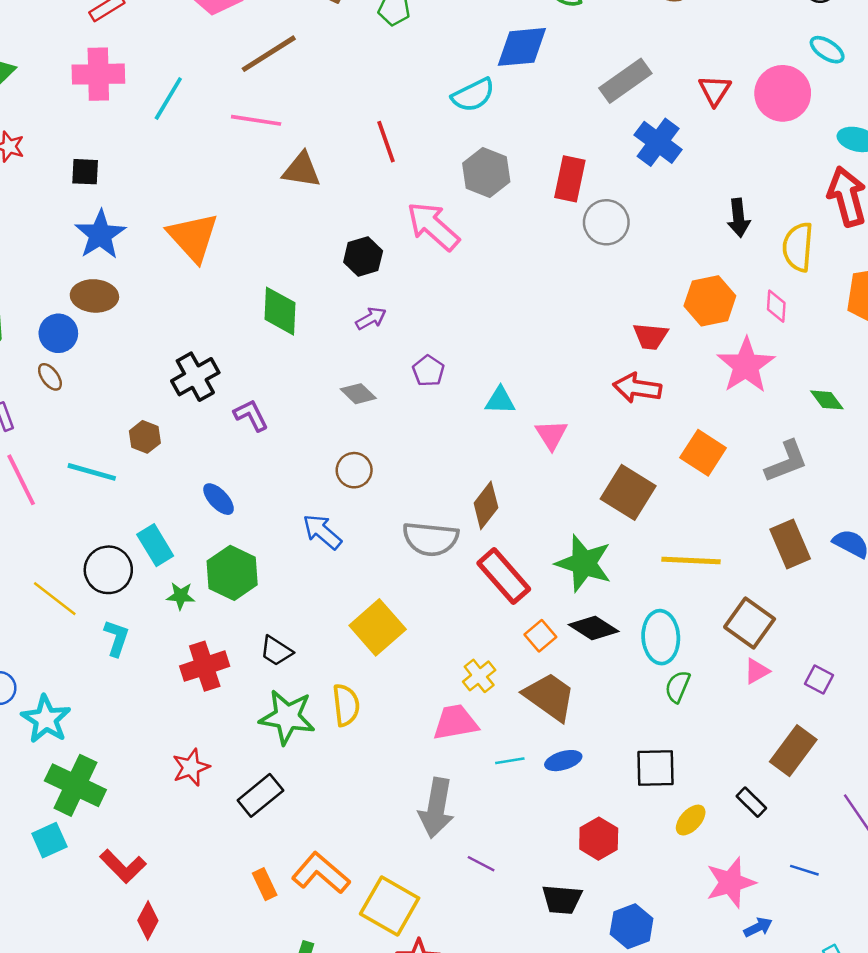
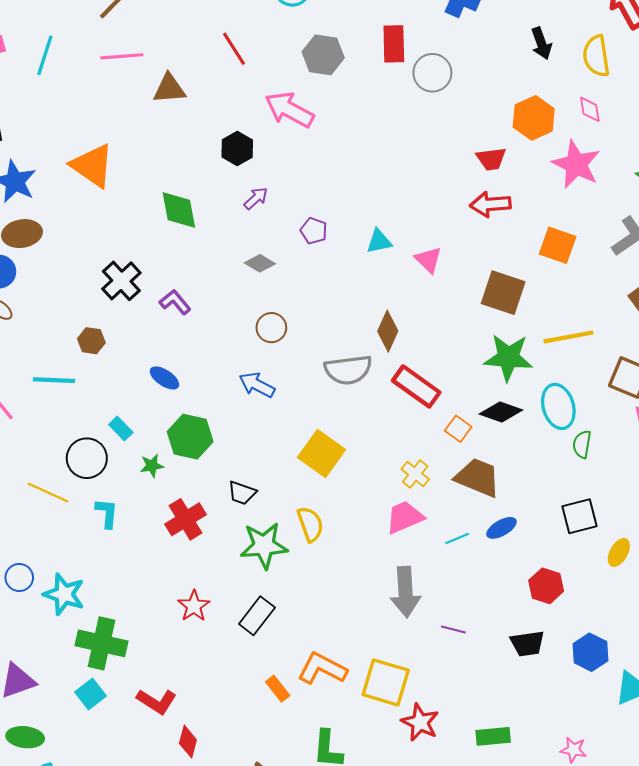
cyan rectangle: (155, 545) -> (121, 429), size x0.7
green star: (584, 563) -> (508, 358), moved

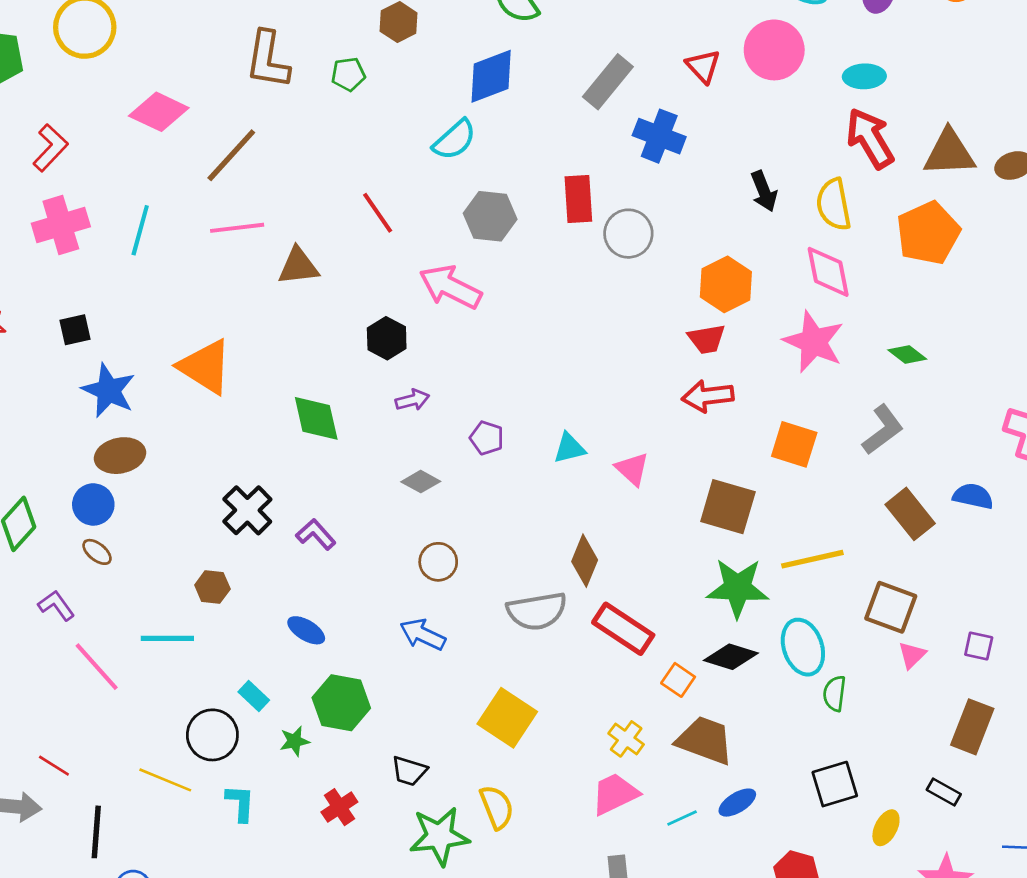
pink diamond: (590, 109) -> (828, 272), size x1.6
orange hexagon: (534, 118) -> (726, 284), moved
purple arrow: (256, 198) -> (412, 400), turned 30
red cross: (185, 519) -> (339, 807), size x0.7

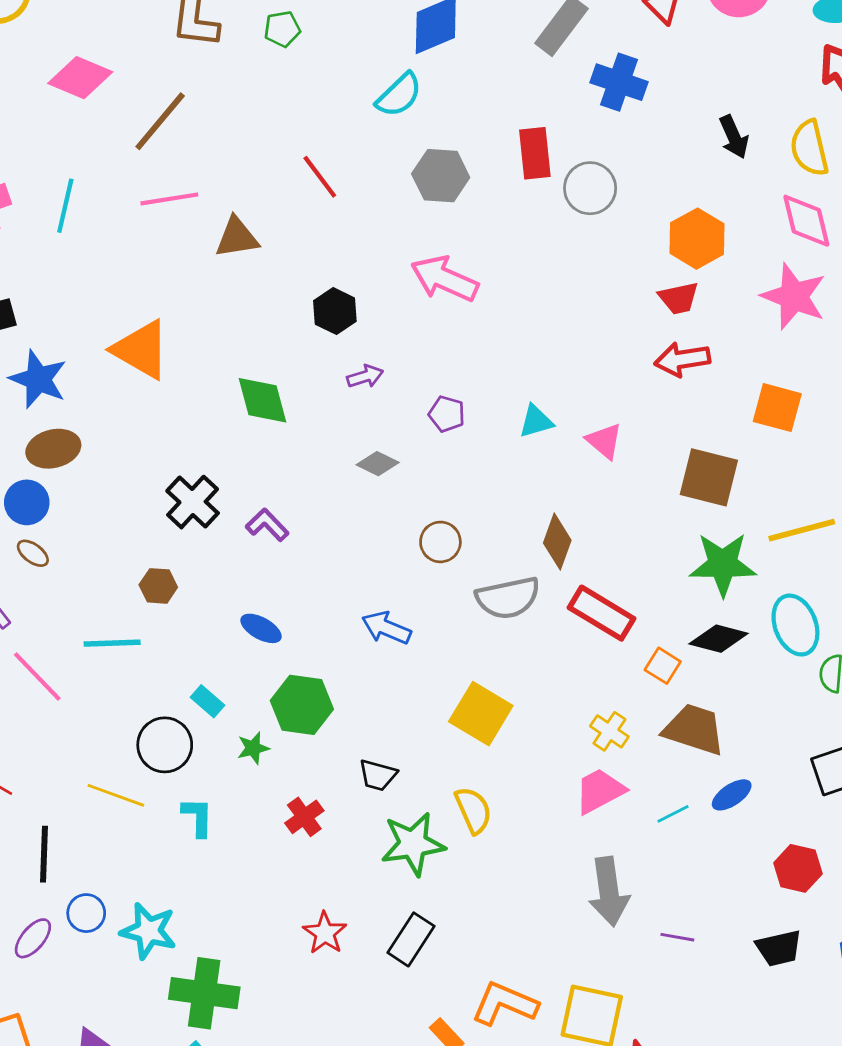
pink arrow: (450, 287) -> (445, 279), moved
brown circle: (438, 562) -> (440, 542), moved

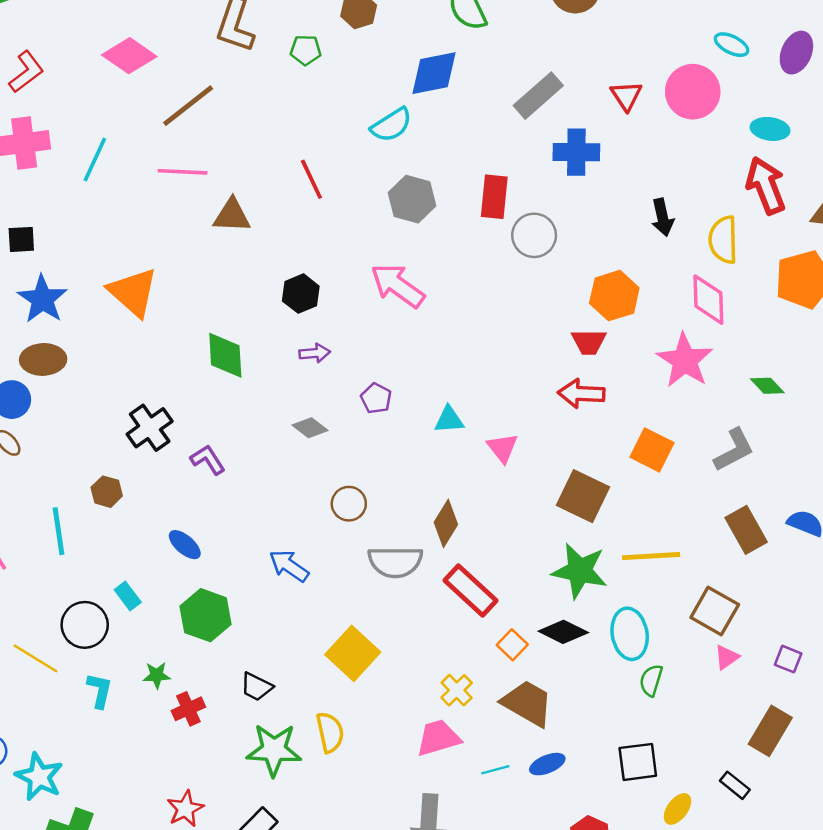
blue cross: (619, 82) -> (576, 152), turned -30
cyan line: (112, 643) -> (58, 531), turned 72
green star: (253, 748) -> (157, 675), moved

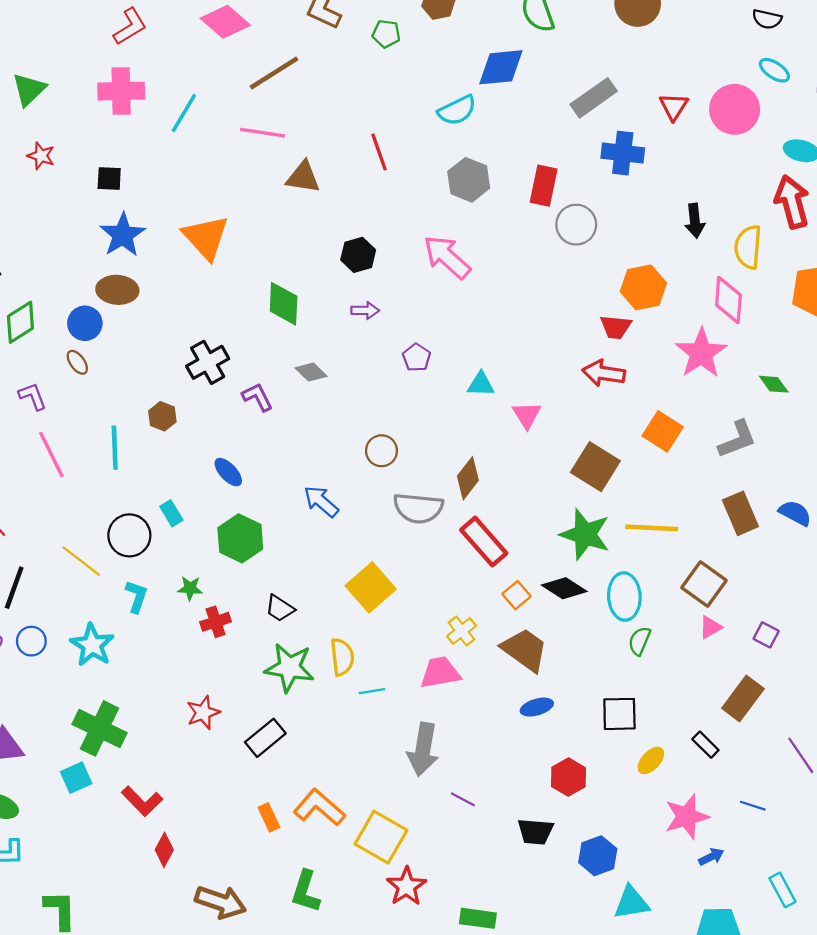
gray diamond: (310, 428) -> (311, 372), moved
cyan line: (495, 770) -> (372, 691), moved
cyan star: (39, 777) -> (92, 645), moved

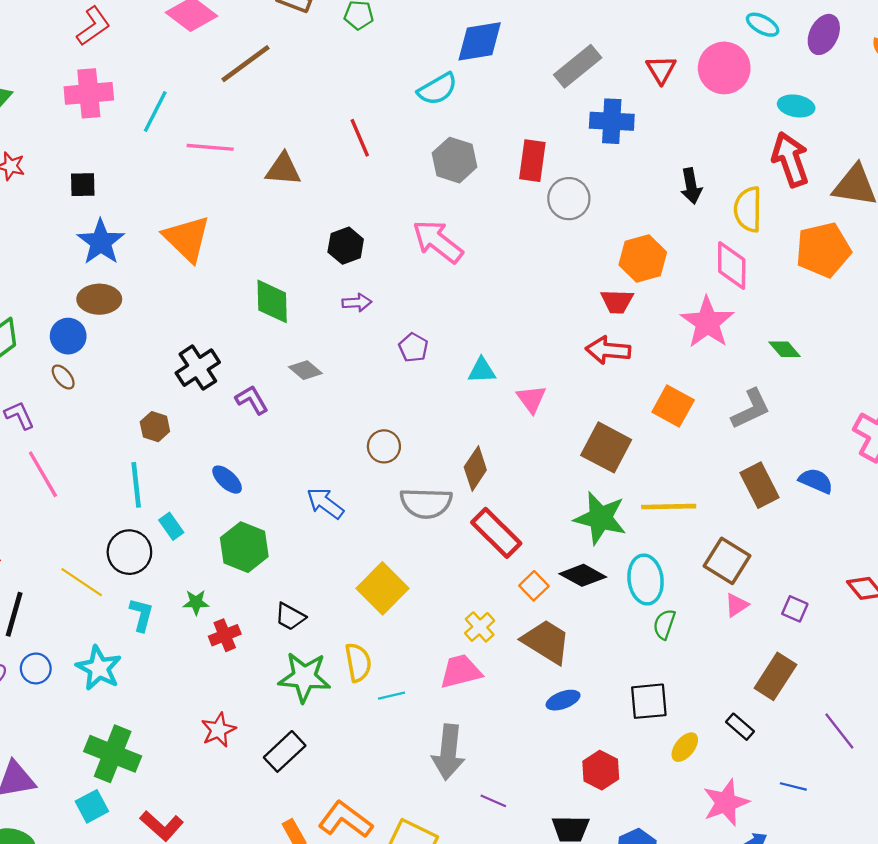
pink line: (262, 133) -> (210, 147), moved
cyan line: (115, 448) -> (136, 485), moved

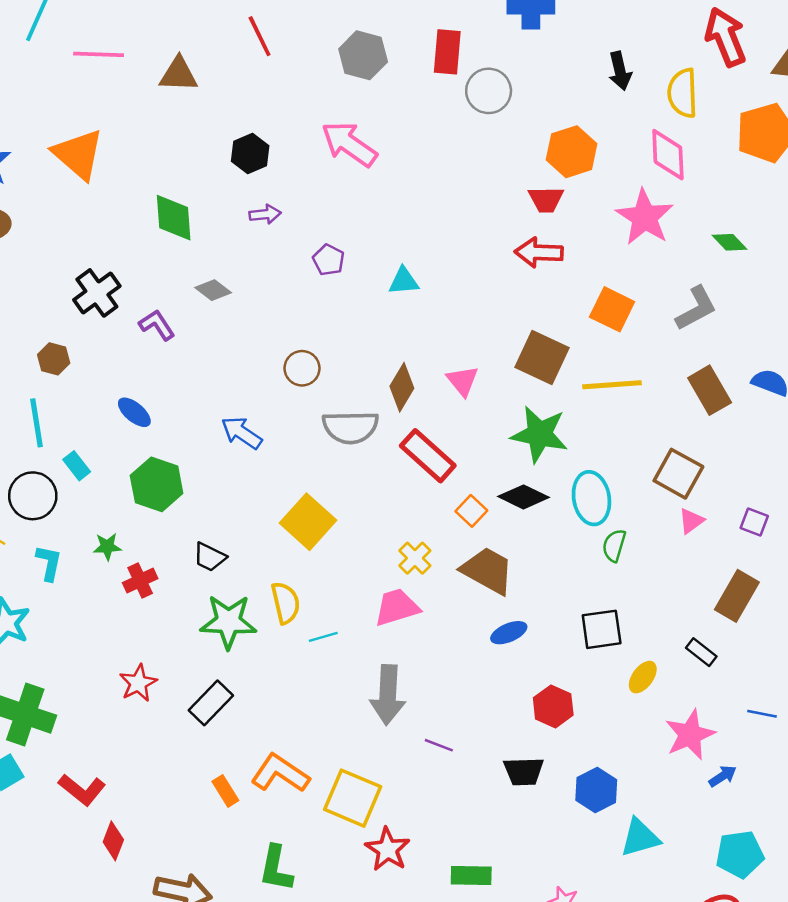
pink triangle: (531, 399) -> (462, 381), moved
yellow line: (669, 507) -> (612, 385), moved

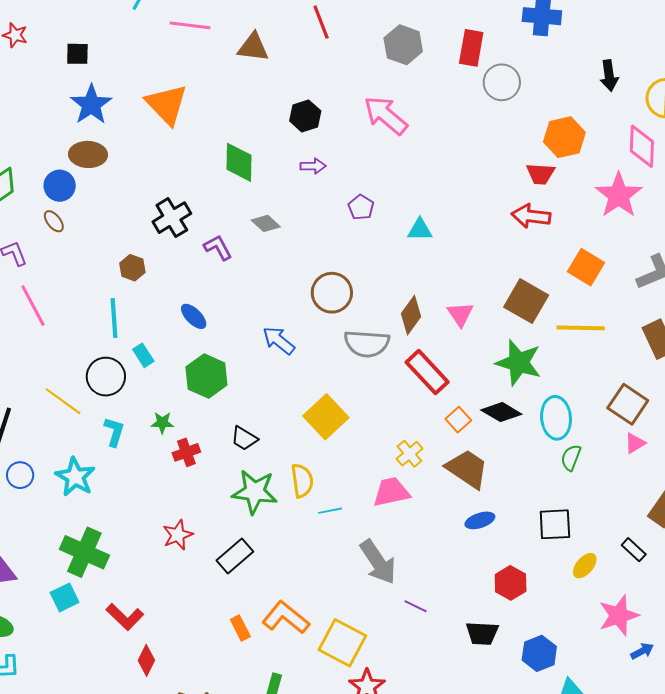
brown circle: (302, 368) -> (332, 293), size x1.4
gray arrow: (388, 695) -> (378, 562), turned -42

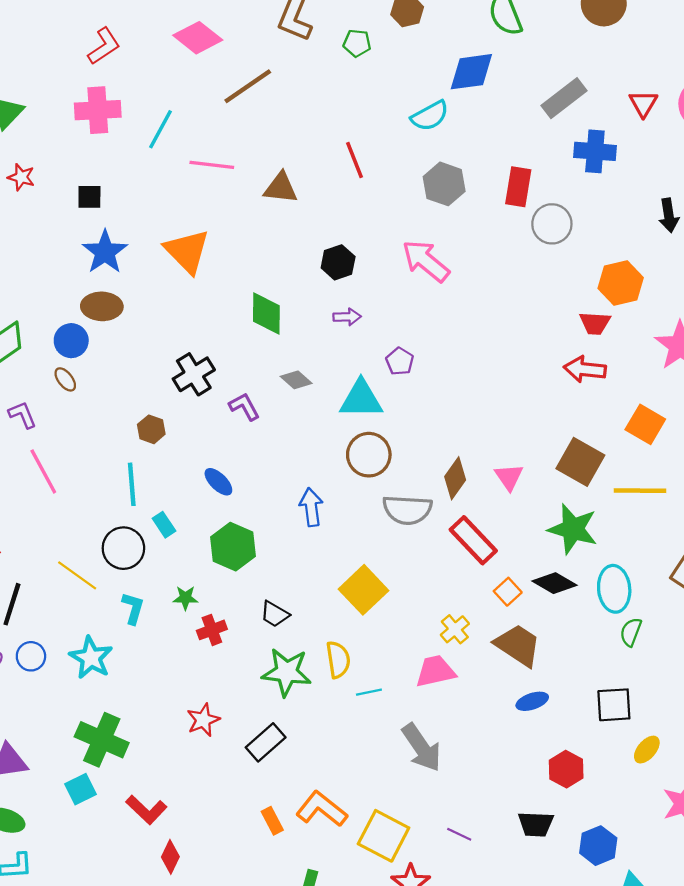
cyan triangle: (420, 230) -> (361, 399), moved, size x1.6
blue arrow: (279, 340) -> (311, 507), turned 44
purple line: (416, 606) -> (459, 834), moved

